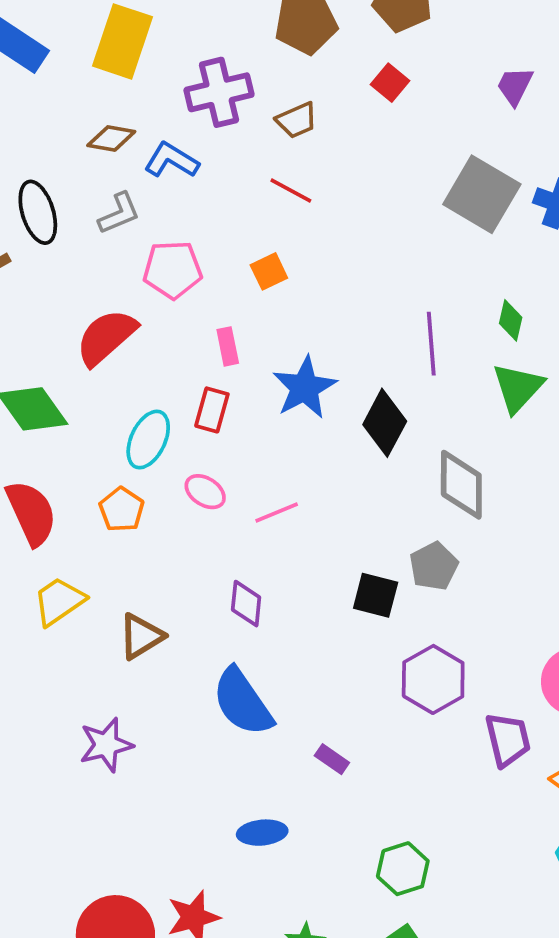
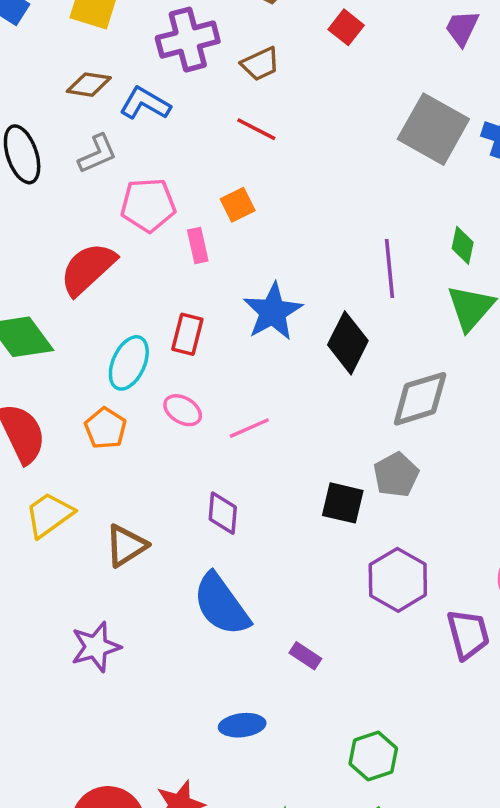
pink rectangle: (228, 346) -> (198, 246), moved
gray diamond: (461, 485) -> (420, 399), turned 74

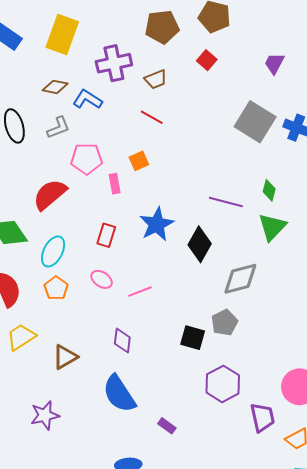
purple line: (389, 268) -> (226, 202), turned -72
cyan ellipse: (129, 363) -> (53, 251), moved

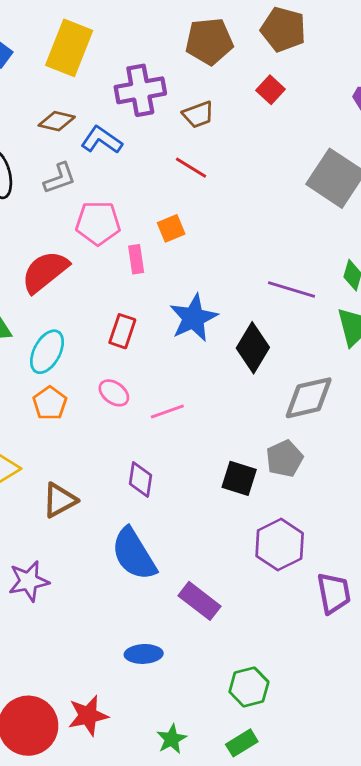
purple rectangle: (167, 426) -> (199, 601), size x1.6

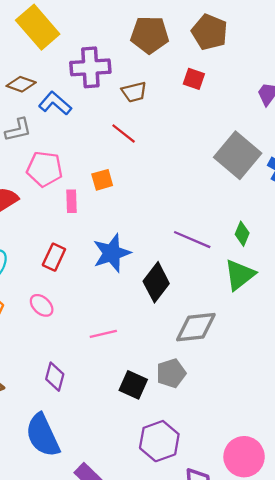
yellow rectangle: (69, 48) -> (38, 27), turned -69
red square: (271, 90) -> (194, 79), turned -30
pink line: (167, 412) -> (103, 334), moved

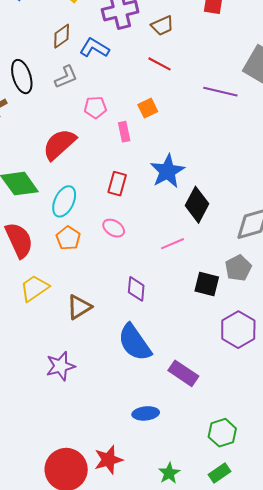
brown diamond: (21, 84) -> (62, 36), turned -45
pink pentagon: (45, 169) -> (95, 107), size x0.7
purple line: (192, 240) -> (220, 92), moved
black diamond: (156, 282) -> (197, 205), moved

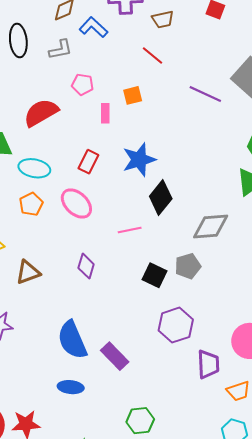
cyan ellipse: (64, 201) -> (34, 168), turned 64
pink ellipse: (114, 228) -> (76, 203), size x1.5
blue semicircle: (135, 342) -> (72, 340), moved

